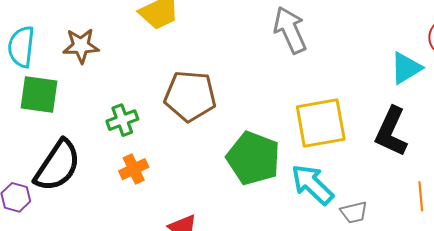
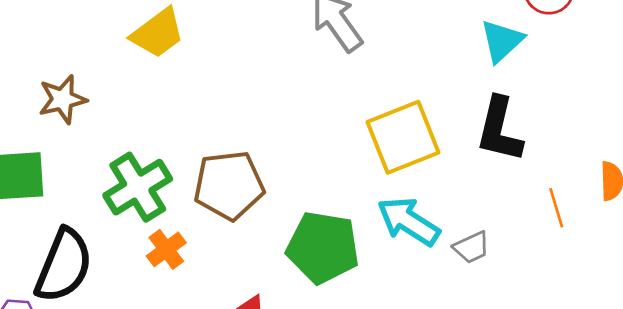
brown pentagon: (190, 96) -> (229, 185), moved
green cross: (122, 120) -> (138, 187), size x1.6
green pentagon: (253, 158) -> (323, 247), moved

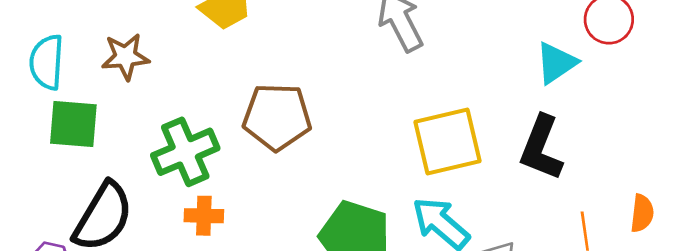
brown pentagon: (229, 185) -> (277, 117), moved
orange cross: (166, 249) -> (204, 216), turned 30

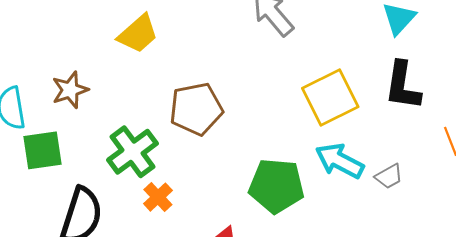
orange cross: (204, 216) -> (158, 197), turned -32

